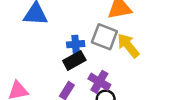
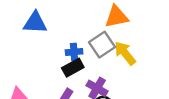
gray square: (104, 37) -> (102, 45), turned 35

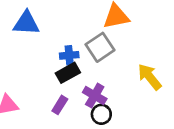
yellow arrow: (125, 53) -> (150, 77), moved

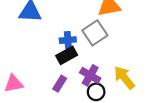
yellow arrow: (150, 77) -> (124, 78), moved

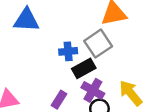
black rectangle: (67, 55) -> (84, 68), moved

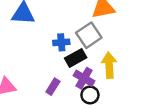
yellow arrow: (131, 93) -> (109, 65), moved, turned 35

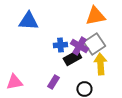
gray square: (89, 35) -> (94, 44), moved
purple cross: (84, 78) -> (79, 46), moved

